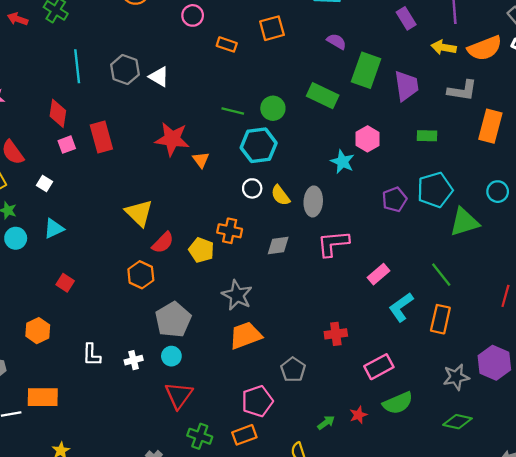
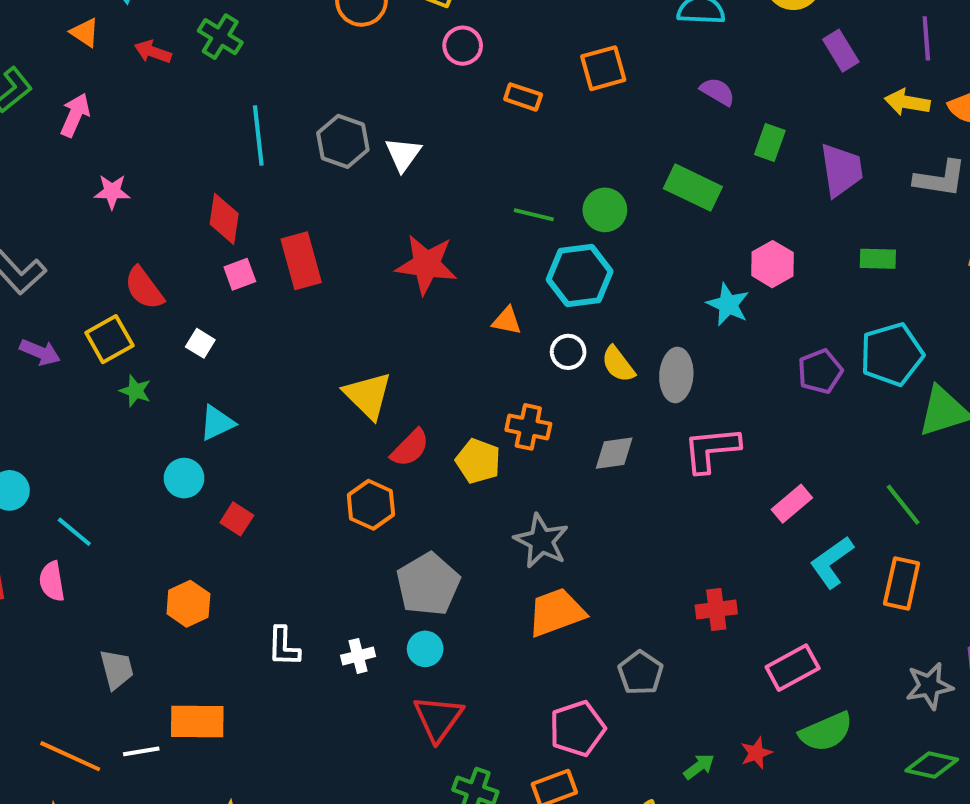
green rectangle: (366, 70) -> (770, 143), size x0.6
white triangle: (159, 77) -> (403, 154), turned 35
orange triangle: (201, 160) -> (507, 321), moved, turned -42
cyan circle: (16, 238) -> (184, 478), moved

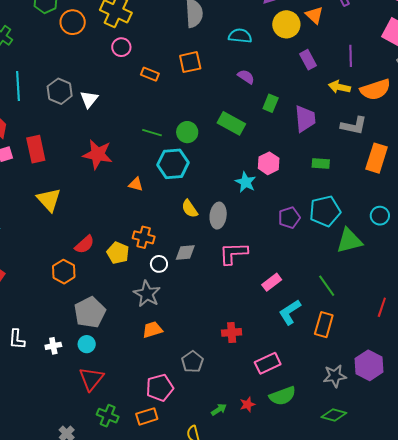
white circle: (568, 352) -> (159, 264), moved
yellow triangle: (368, 395) -> (49, 200), moved
orange trapezoid: (556, 612) -> (152, 330), size x0.7

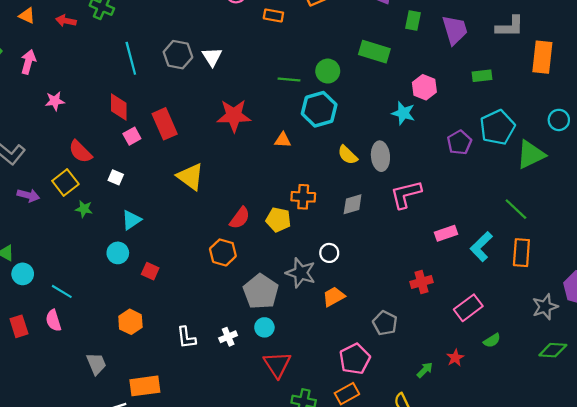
white circle: (159, 264) -> (329, 253), moved
pink rectangle: (272, 282) -> (446, 233), moved, turned 30
gray star: (147, 294) -> (301, 273), moved
green semicircle: (282, 396) -> (492, 340), size x0.6

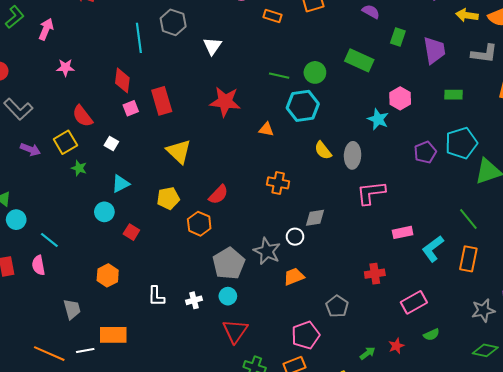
gray hexagon: (178, 55) -> (173, 22), moved
gray diamond: (353, 204) -> (315, 218), moved
yellow pentagon: (278, 220) -> (168, 198), moved, turned -30

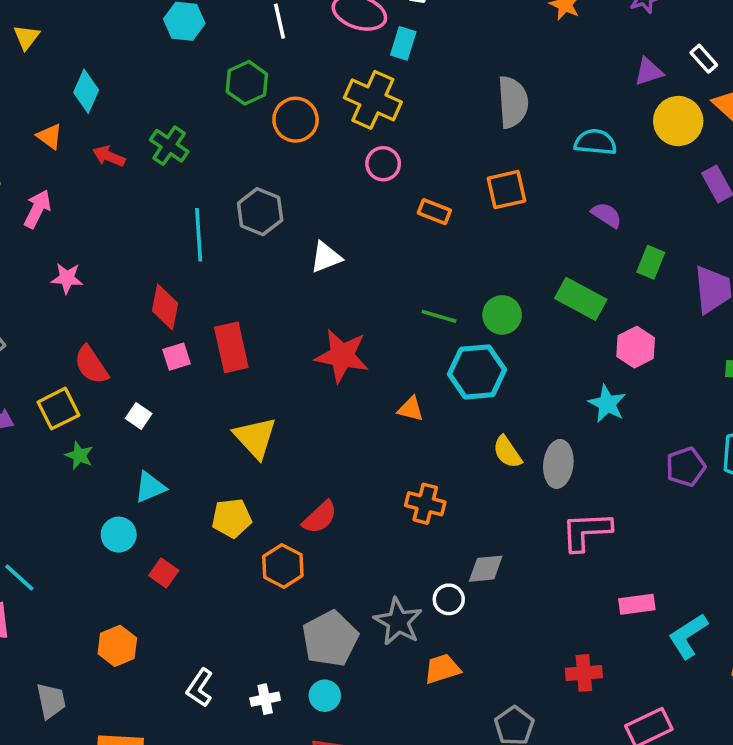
white triangle: (212, 46) -> (326, 257), turned 30
pink hexagon: (400, 98) -> (636, 347), moved
white L-shape: (156, 296) -> (200, 688), turned 30

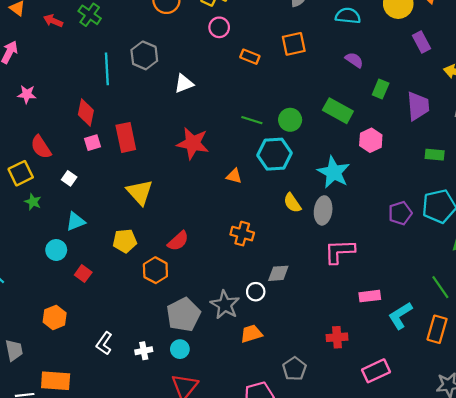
cyan star: (607, 404) -> (334, 172), moved, size x1.4

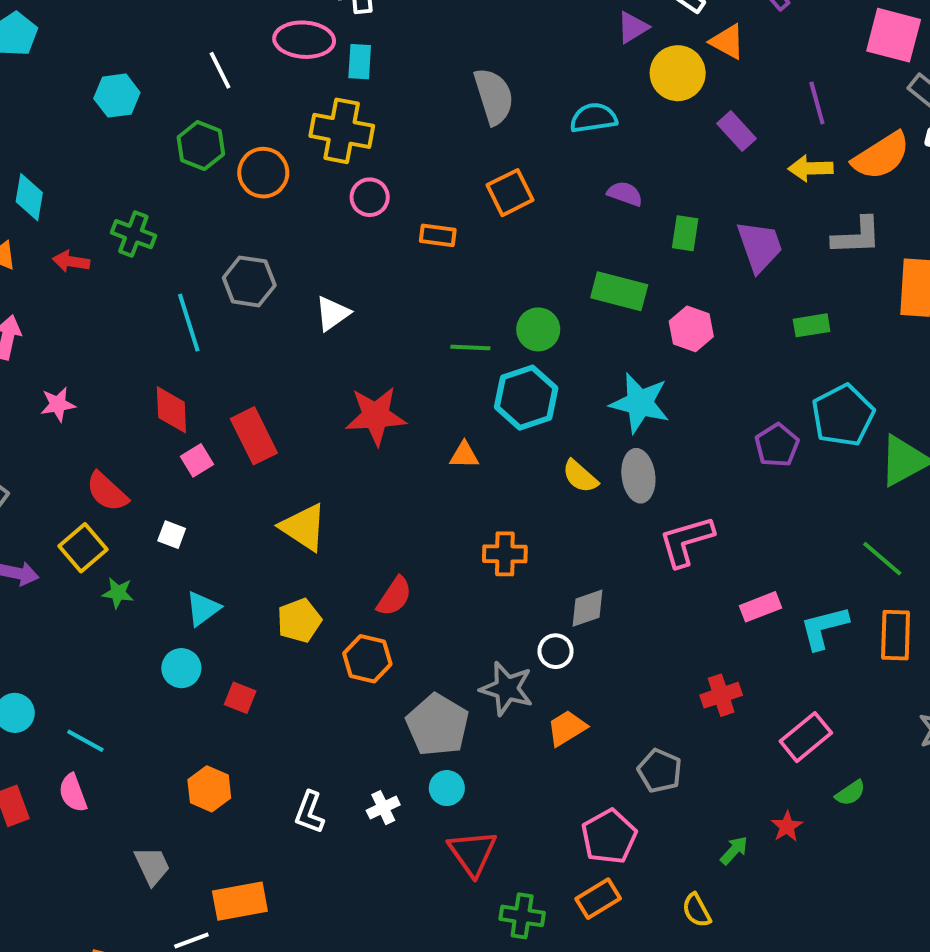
cyan L-shape: (400, 316) -> (824, 628), turned 32

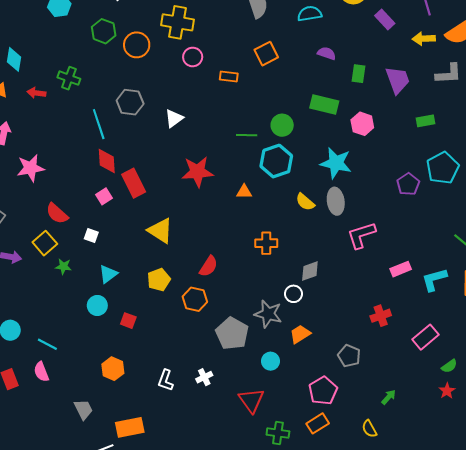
pink star: (58, 404) -> (31, 168), size x1.5
red diamond: (171, 410) -> (107, 161), moved
cyan circle: (447, 788) -> (271, 361), moved
red star: (787, 826) -> (447, 391), moved

